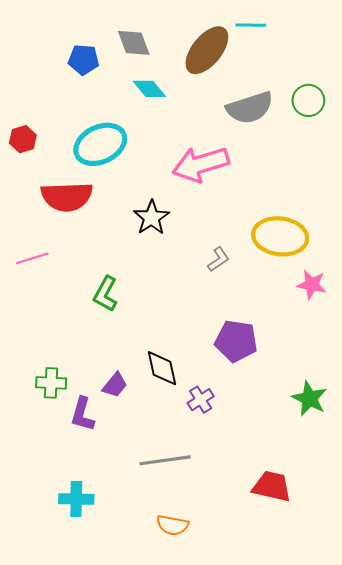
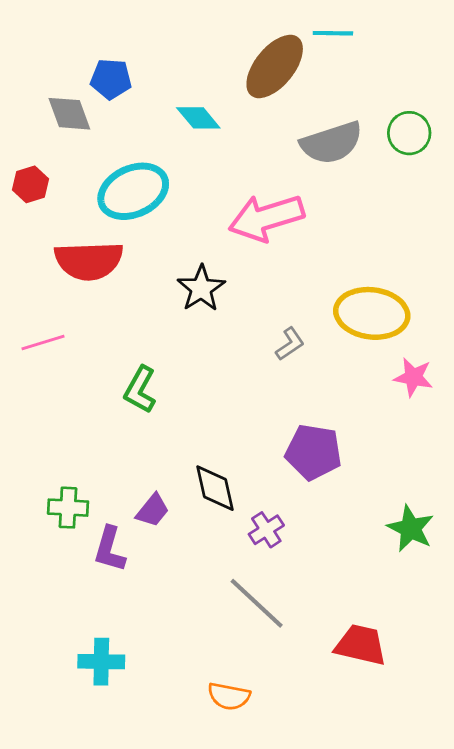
gray diamond: (134, 43) -> (69, 114), moved
gray line: (165, 460) -> (257, 603), moved, turned 51

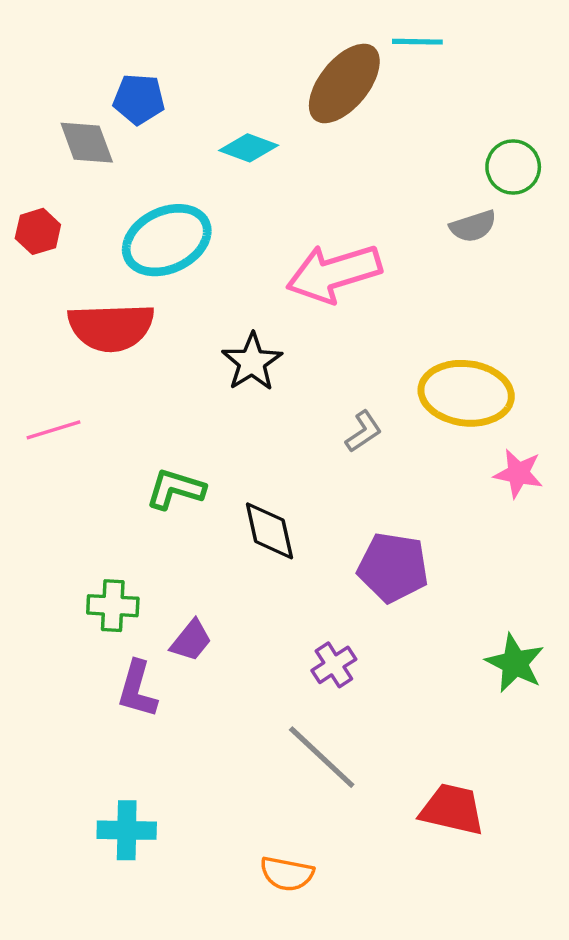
cyan diamond: (198, 118) -> (249, 148), turned -30
gray semicircle: (332, 143) -> (473, 226), moved, size x0.6
green L-shape: (140, 390) -> (175, 489), turned 78
black diamond: (215, 488) -> (269, 531), moved
green cross: (68, 508) -> (113, 606), moved

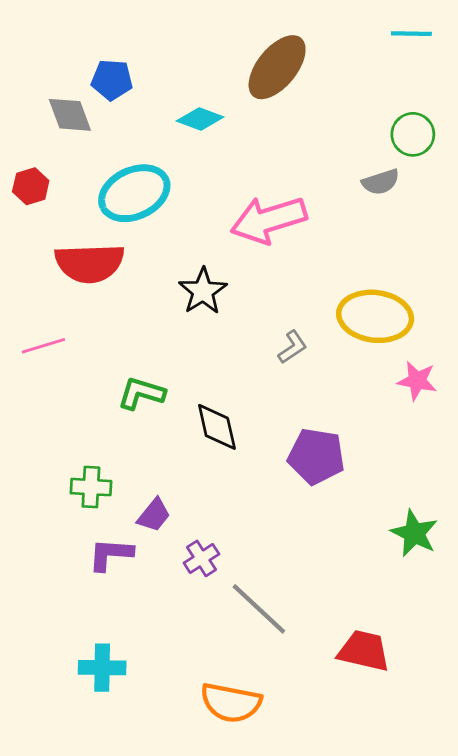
cyan line: (417, 42) -> (411, 34), moved
purple cross: (334, 665) -> (201, 558), moved
purple L-shape: (137, 689) -> (111, 554), turned 78
orange semicircle: (287, 874) -> (231, 703), size x1.4

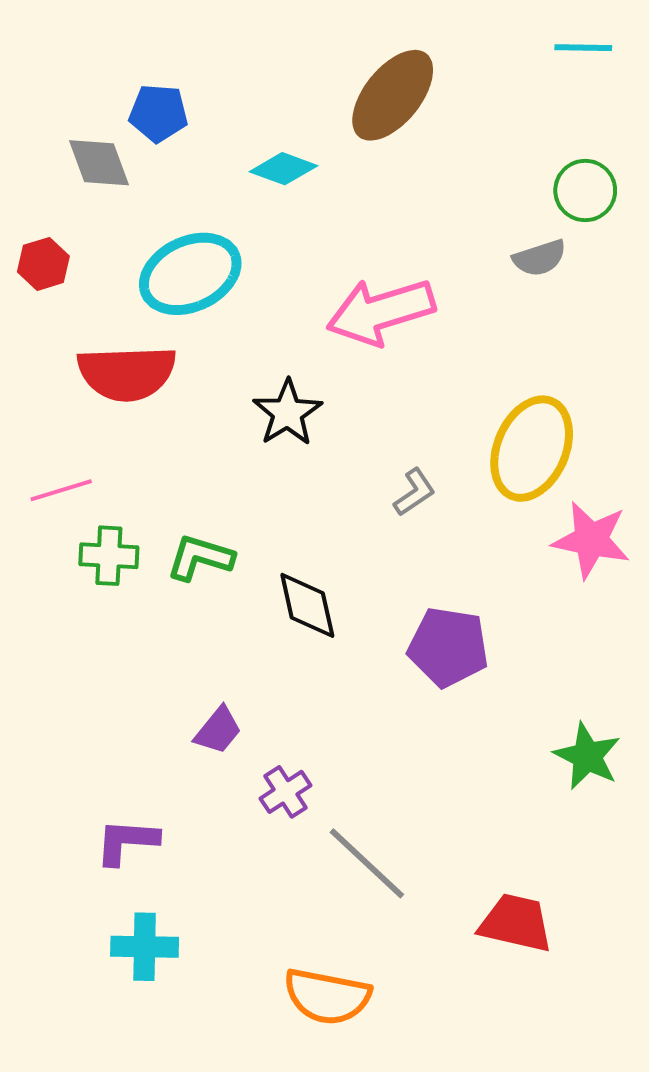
yellow ellipse: (375, 316) -> (532, 449), turned -74
pink star: (417, 381) -> (591, 540), size x1.4
green cross: (91, 487) -> (109, 556), moved
purple L-shape: (111, 554) -> (127, 842), moved

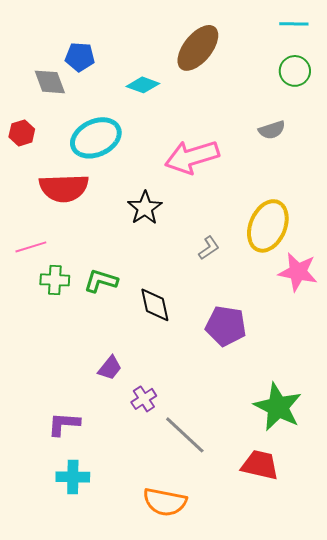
green circle: (585, 191) -> (295, 71), moved
green star: (587, 756) -> (278, 407), moved, size x1.4

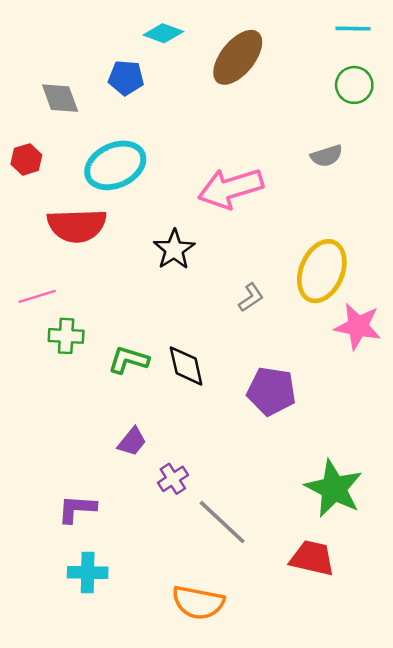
blue pentagon: (80, 57) -> (126, 78), moved
cyan diamond: (143, 85) -> (163, 33), moved
green L-shape: (101, 281) -> (128, 360), moved

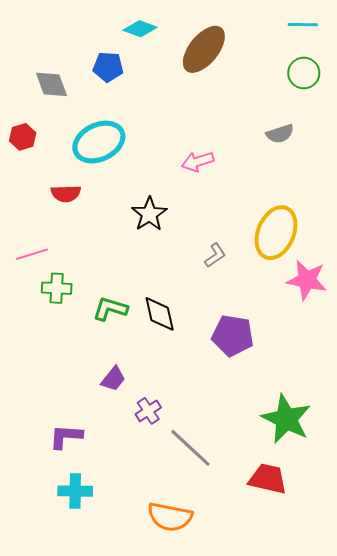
pink arrow: (231, 188) -> (198, 162), size x0.6
red semicircle: (77, 225) -> (66, 193), size x0.6

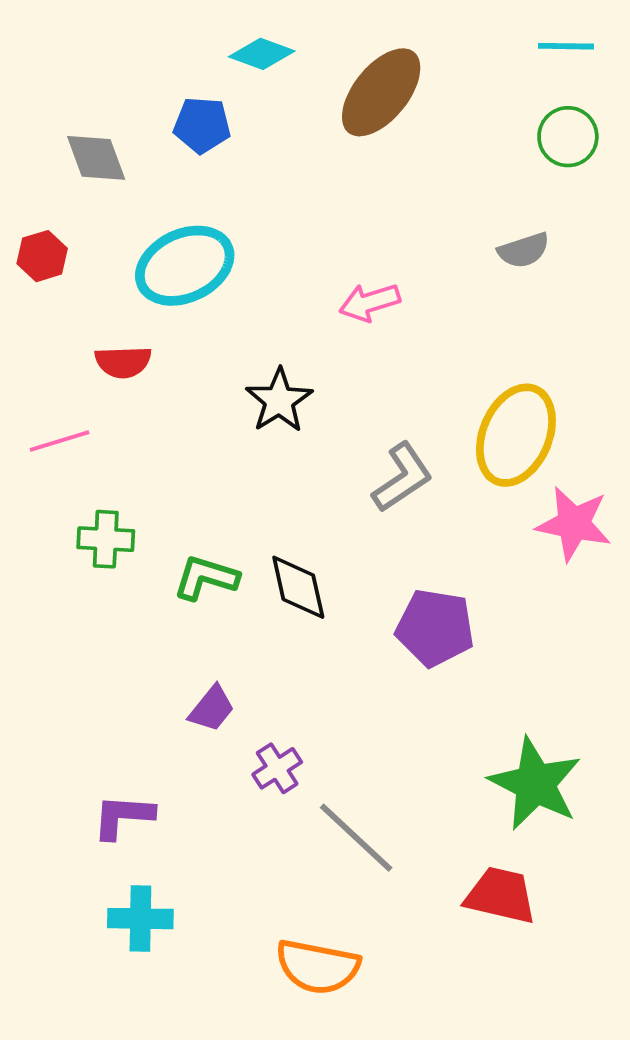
pink line: (32, 254) -> (60, 441), moved
gray L-shape: (215, 255) -> (402, 478), size x1.5

